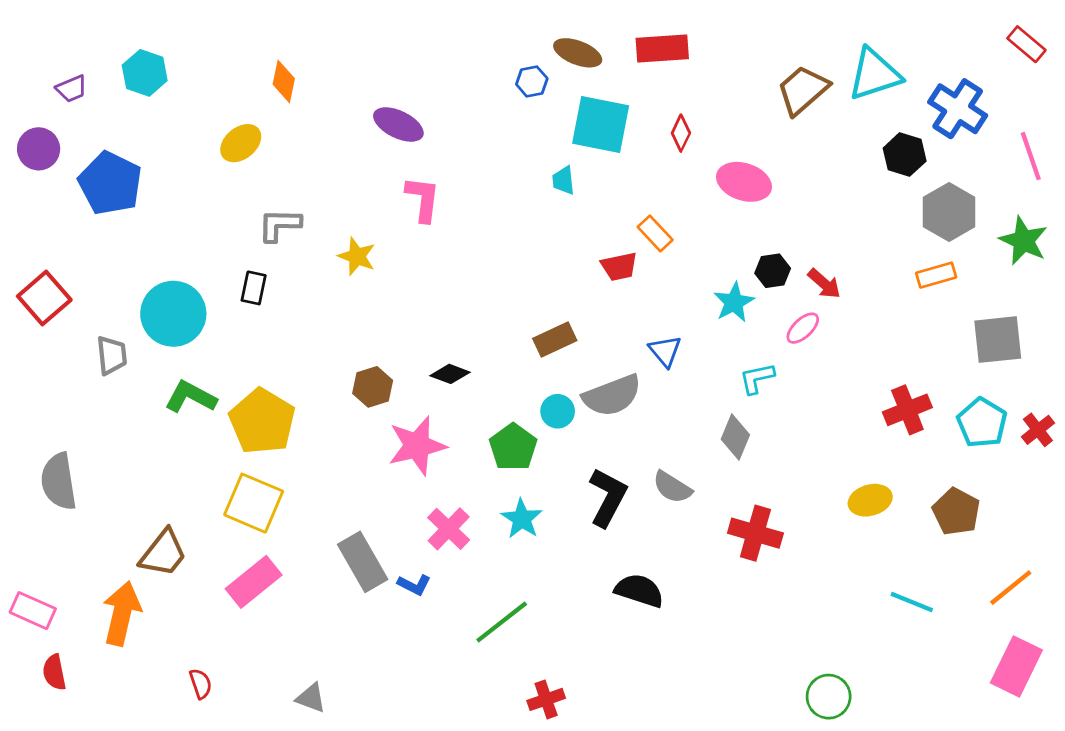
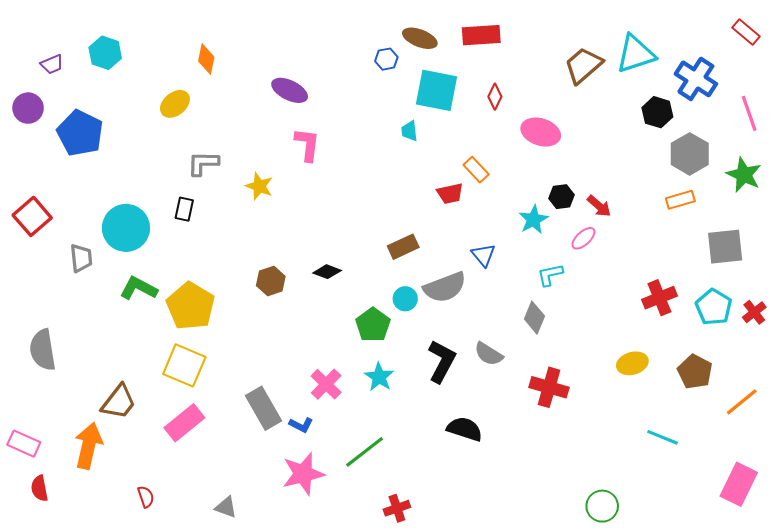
pink star: (417, 446) -> (303, 474), moved
orange line: (1011, 588) -> (742, 402), moved

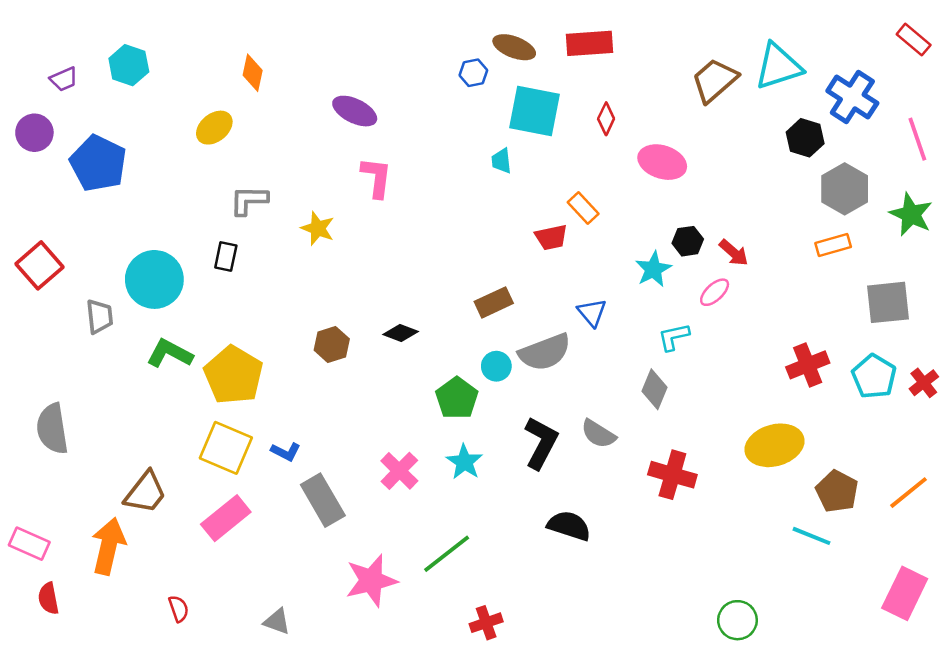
yellow ellipse: (632, 363) -> (774, 445), size x1.5
brown pentagon: (695, 372) -> (837, 491), moved
blue L-shape: (301, 425) -> (286, 452), moved

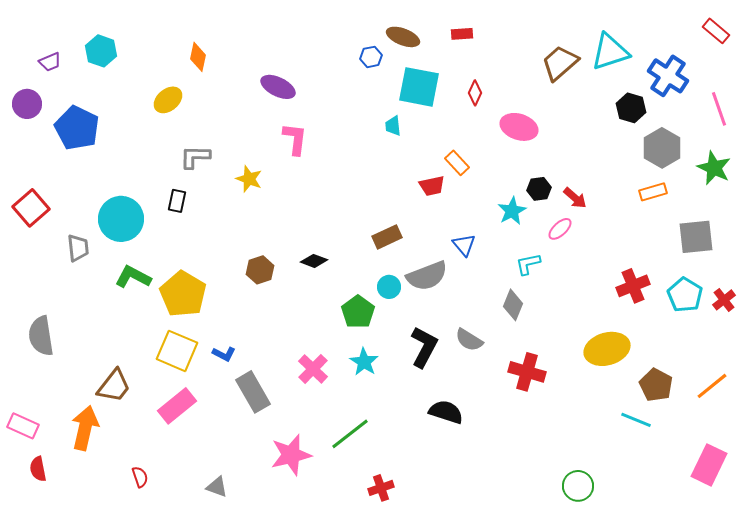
red rectangle: (589, 43) -> (462, 34), size x0.6

